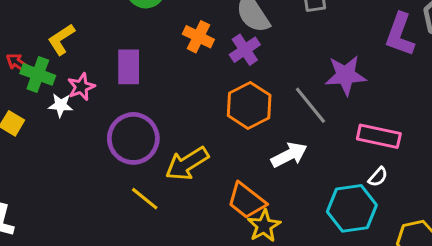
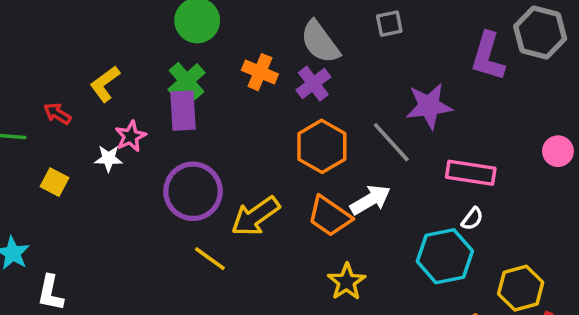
green cross: (38, 74) -> (187, 81), moved, turned 32
orange trapezoid: (246, 201) -> (330, 216), moved

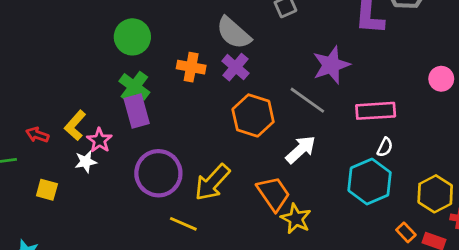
yellow L-shape: (105, 84) -> (75, 125), moved
orange trapezoid: (330, 216) -> (273, 194), moved, turned -147

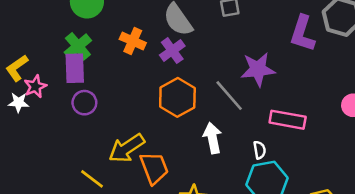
white semicircle: (385, 147) -> (260, 150), moved, turned -48
white arrow: (301, 150) -> (213, 138), turned -72
purple circle: (158, 173) -> (84, 103), moved, size x0.6
orange trapezoid: (273, 194) -> (154, 168), moved

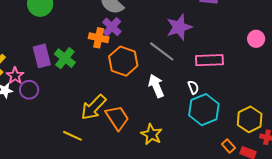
orange cross: (133, 41) -> (99, 38), moved
green cross: (78, 46) -> (65, 58), moved
purple circle: (84, 103) -> (29, 90), moved

